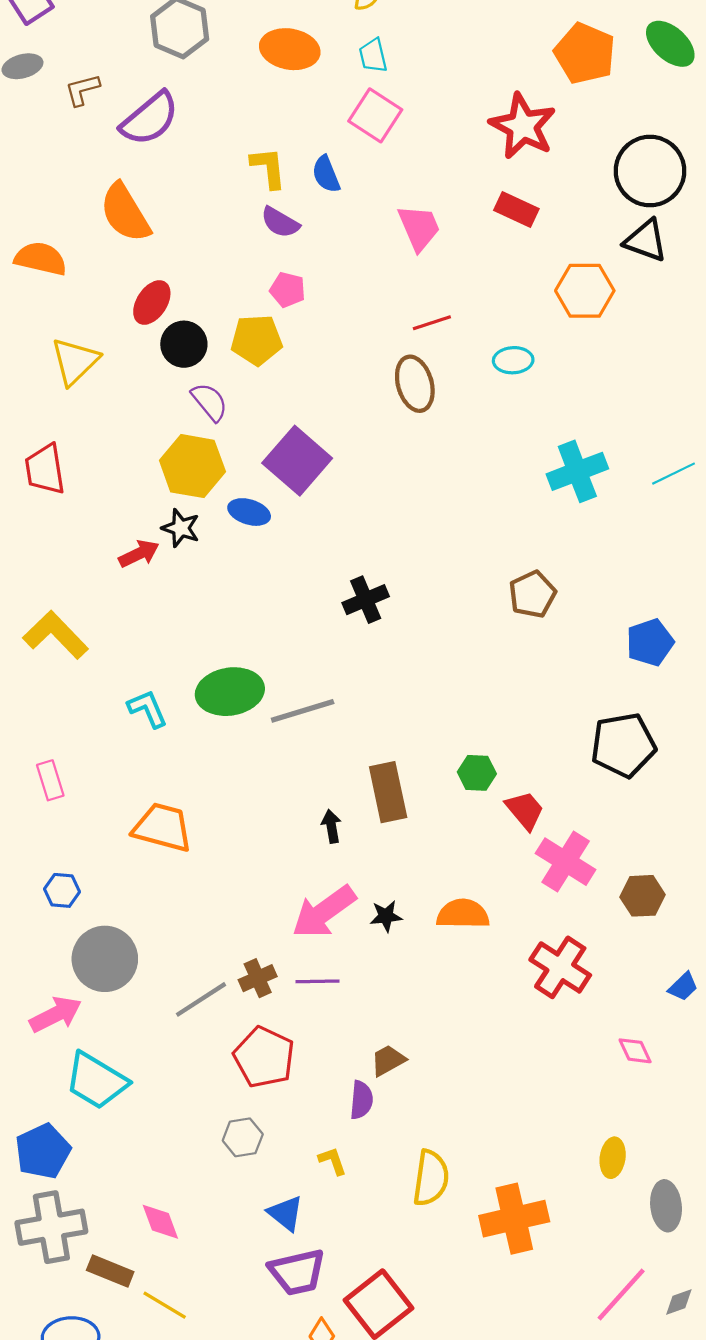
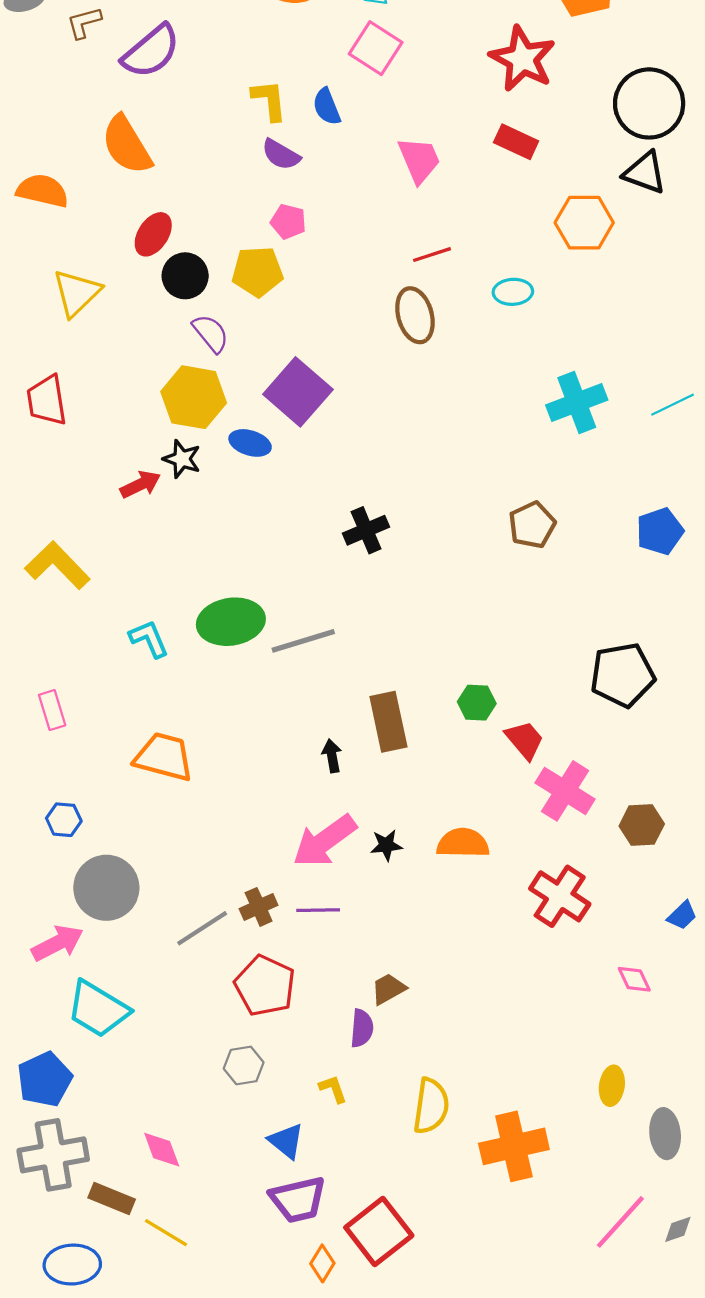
blue pentagon: (650, 642) -> (660, 531), moved

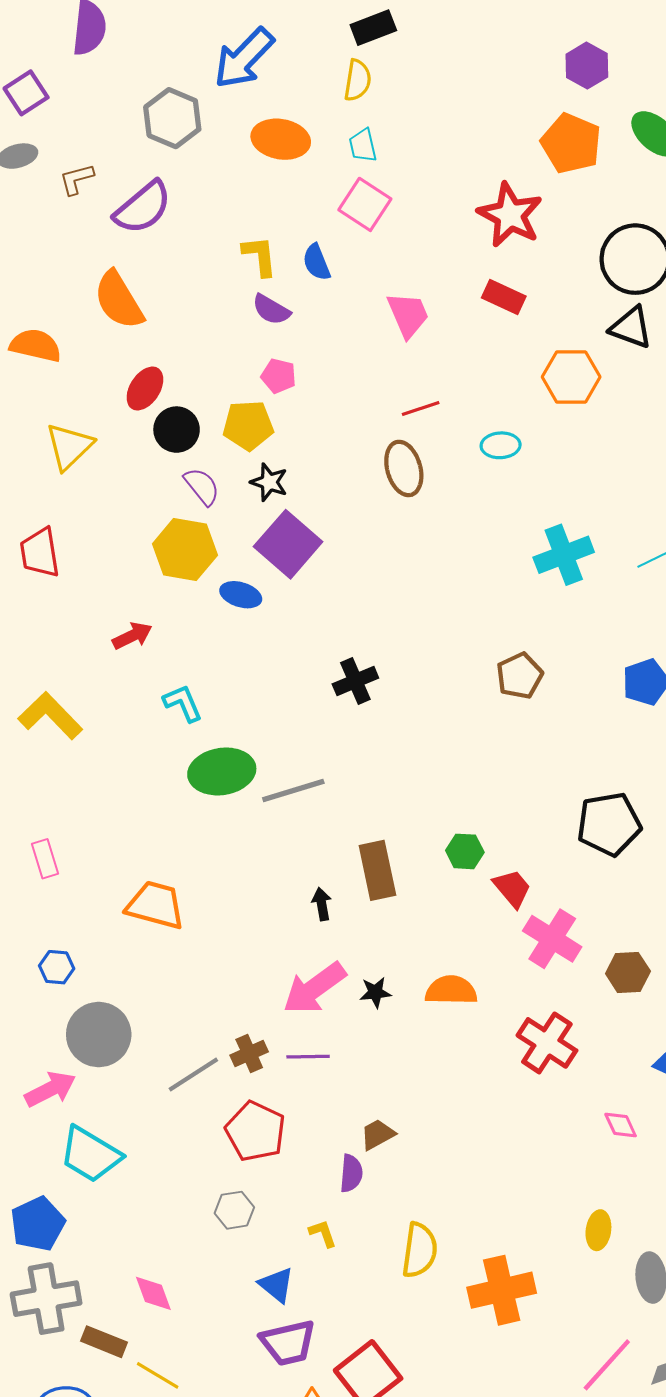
black star: (182, 459) -> (269, 482), moved
cyan L-shape: (149, 639) -> (183, 703), moved

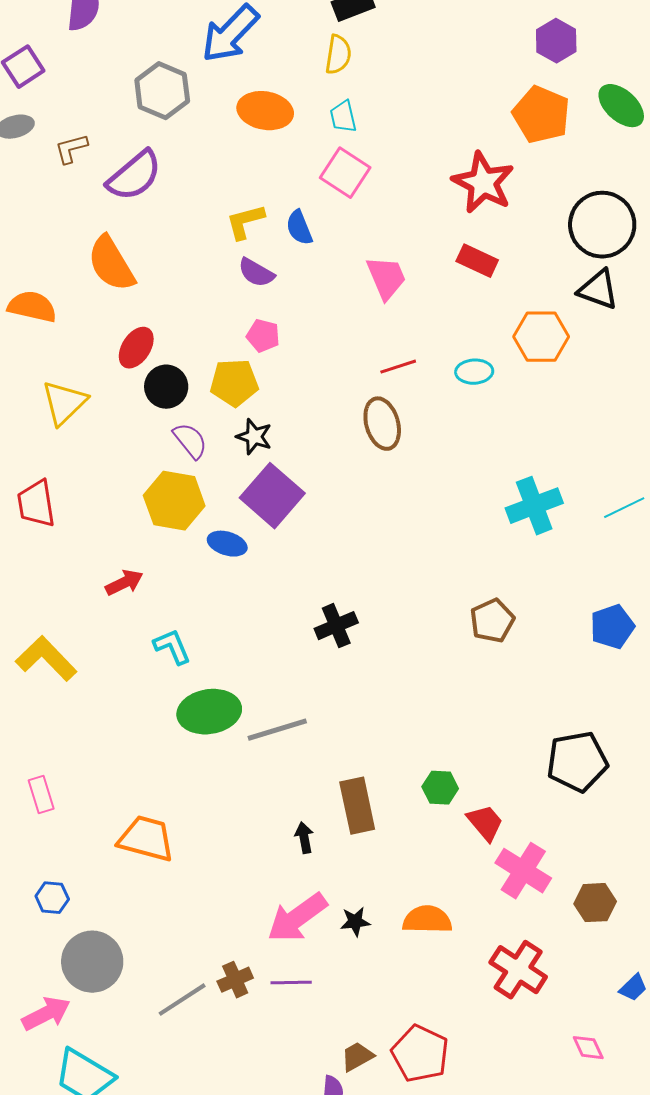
yellow L-shape: (260, 256) -> (245, 222), turned -99
cyan ellipse: (501, 445) -> (474, 372), moved
red pentagon: (255, 1131) -> (420, 1054), moved

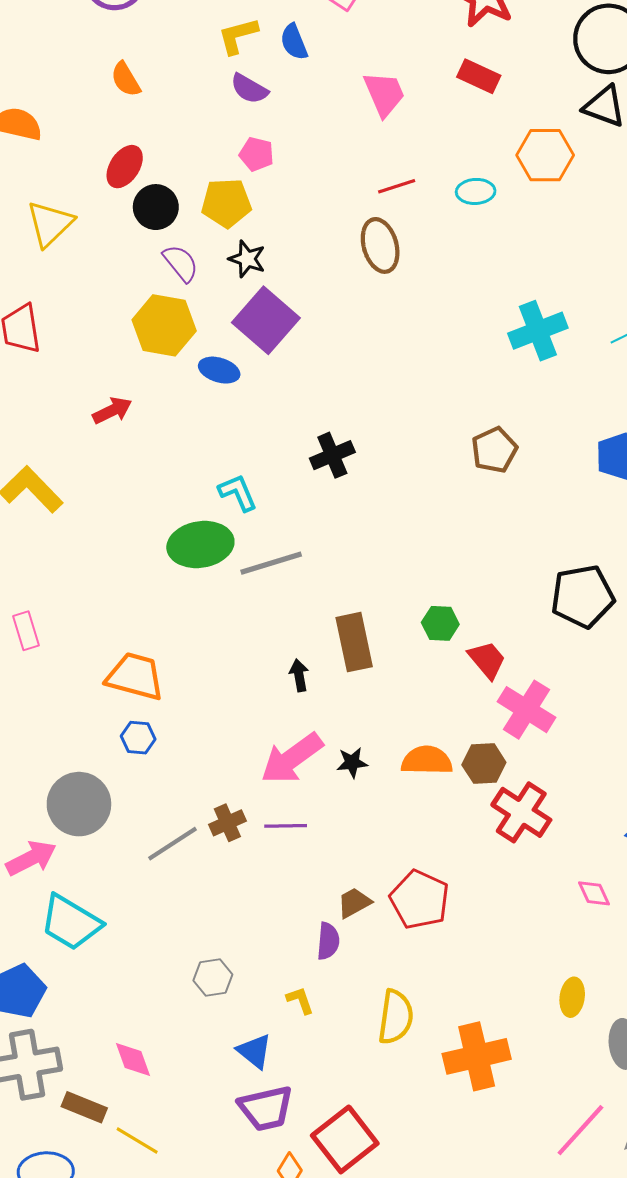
orange semicircle: (111, 264) -> (126, 79), moved, size x0.6
cyan L-shape: (172, 647) -> (238, 493), moved
blue hexagon: (52, 898) -> (138, 738), moved
brown hexagon: (595, 903) -> (484, 764), moved

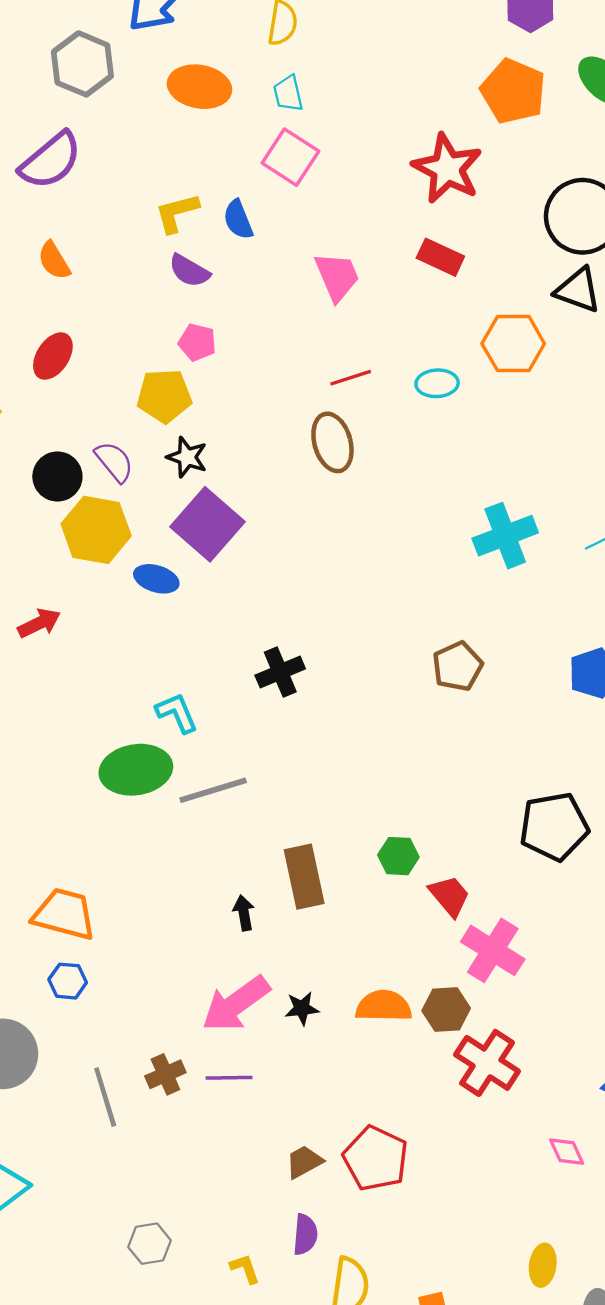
black circle: (156, 207) -> (57, 477), moved
gray line: (172, 844) -> (105, 1097), turned -74
purple semicircle: (328, 941) -> (305, 1235), moved

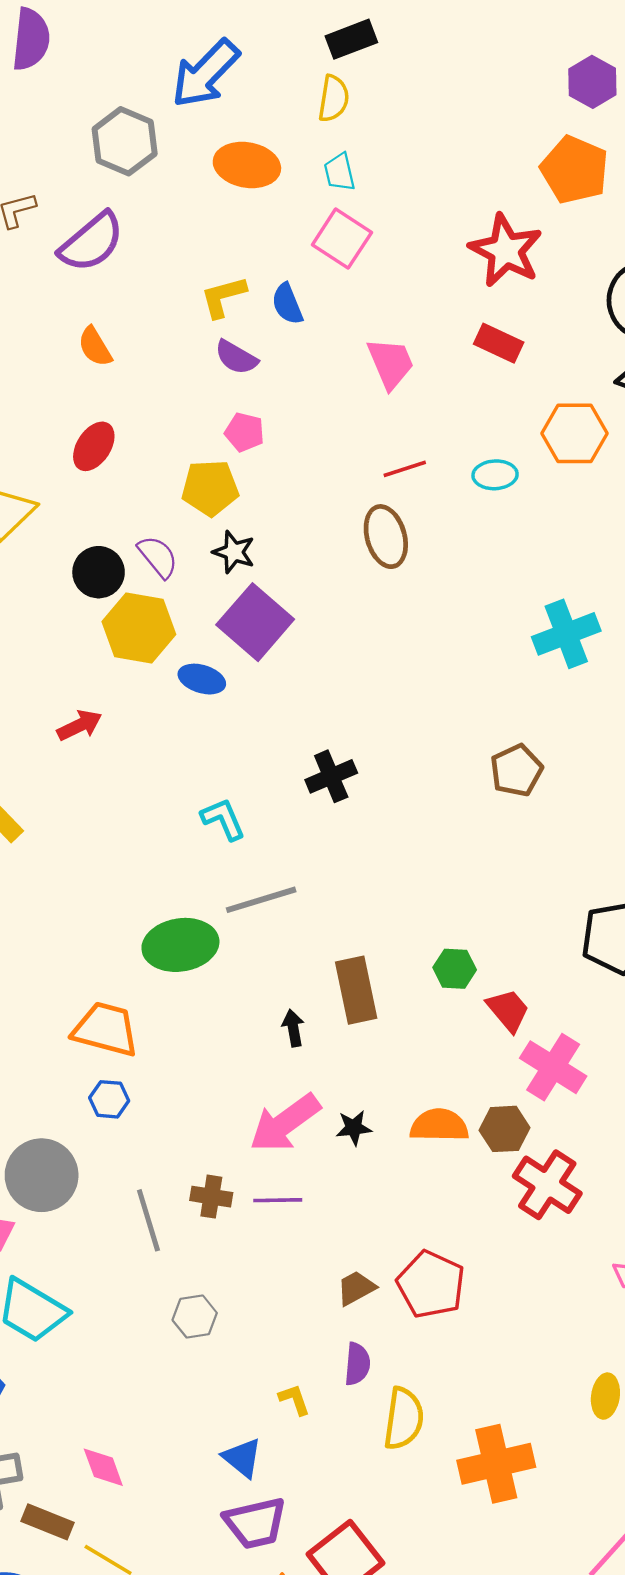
green ellipse: (136, 770) -> (180, 945), moved
brown cross: (165, 1074) -> (211, 1197), turned 33
gray hexagon: (150, 1244) -> (195, 1316), moved

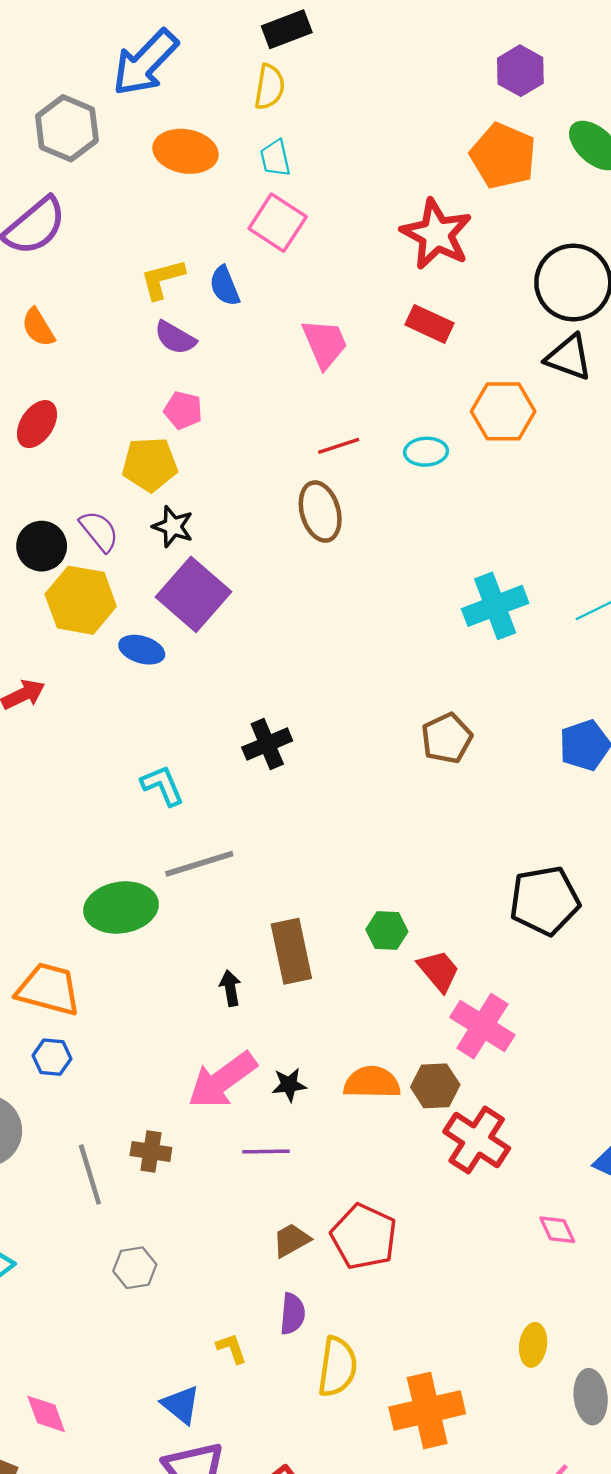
purple line: (278, 1200) -> (266, 1151), moved

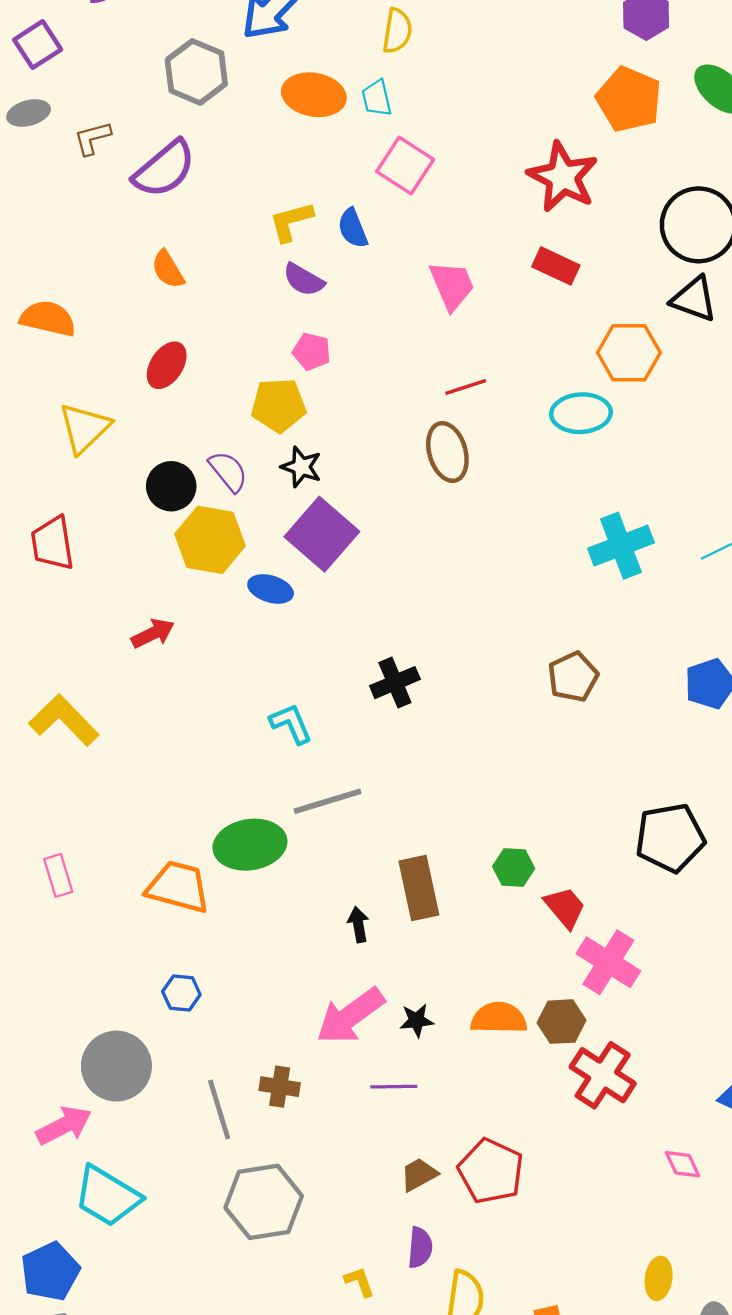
cyan trapezoid: (275, 158) -> (377, 98), moved
cyan ellipse: (426, 452) -> (581, 413), moved, size x1.4
orange trapezoid: (48, 989) -> (178, 887), moved
gray hexagon: (135, 1268) -> (264, 1202), size x1.8

